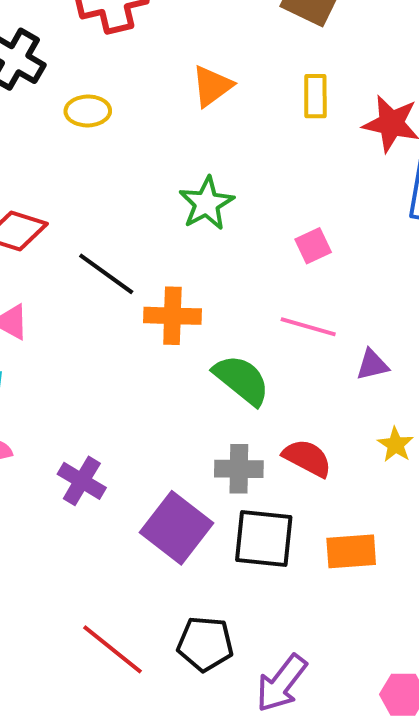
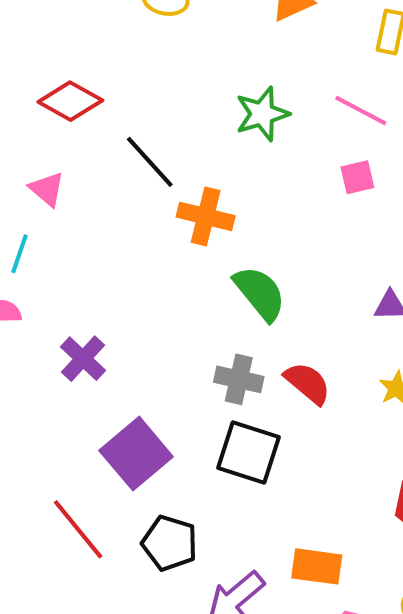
pink line: (308, 327) -> (361, 110), moved
purple square: (177, 528) -> (136, 454), moved
orange rectangle: (351, 551) -> (317, 566), moved

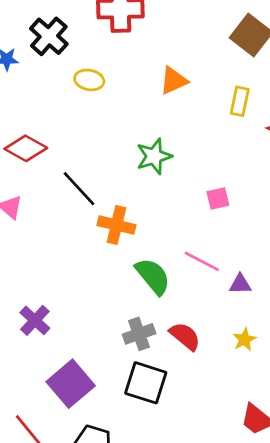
pink line: (361, 110) -> (202, 261), moved
gray cross: (239, 379) -> (139, 334), turned -32

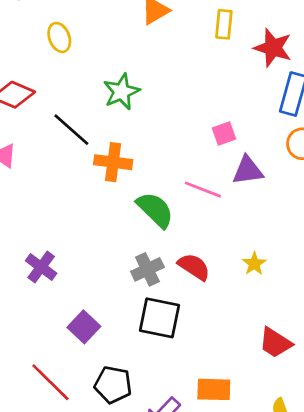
yellow ellipse: (89, 80) -> (59, 37), moved, turned 64
green star: (154, 156) -> (121, 92), moved
pink square: (218, 199) -> (224, 133), moved
purple triangle: (240, 284) -> (248, 170), moved, size x1.4
purple square: (71, 384) -> (84, 327), size x0.7

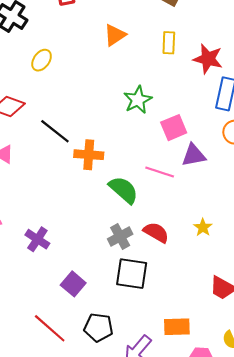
yellow ellipse: (59, 37) -> (42, 60), turned 60
green star: (121, 92) -> (138, 100), moved
pink square: (224, 133) -> (174, 128), size x1.4

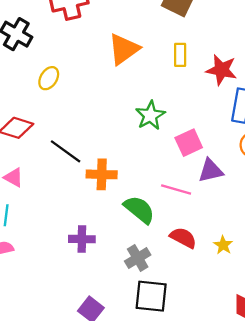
orange triangle: (115, 35) -> (124, 49), size x1.4
red semicircle: (156, 232) -> (183, 238), moved
purple cross: (37, 239) -> (82, 239), moved, turned -30

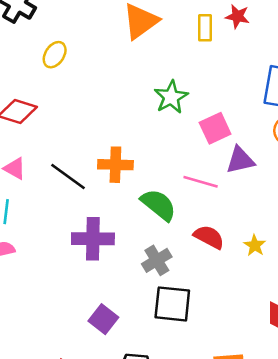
red star: (221, 70) -> (237, 16), moved, size x0.7
black line: (66, 151) -> (68, 177), moved
purple cross: (82, 239) -> (93, 239), size x1.4

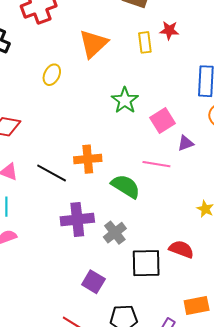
yellow ellipse: (55, 55) -> (52, 75), moved
purple triangle: (240, 160) -> (185, 143), size x0.7
red semicircle: (209, 237) -> (181, 249), moved
gray cross: (157, 260) -> (115, 233), moved

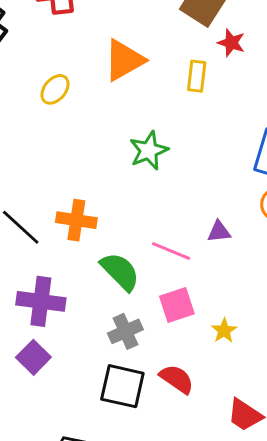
red star: (169, 30) -> (231, 43), moved
pink square: (163, 121) -> (177, 305), moved
gray cross: (115, 233) -> (125, 331), moved
purple square: (93, 282) -> (33, 357), moved

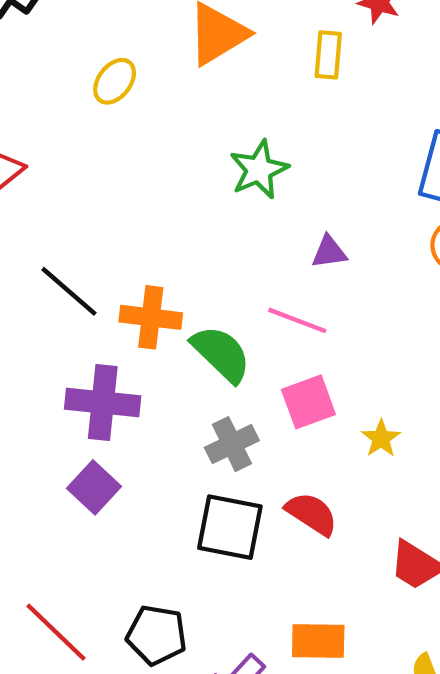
orange cross: (76, 220) -> (151, 317), moved
purple triangle: (219, 232) -> (329, 252), moved

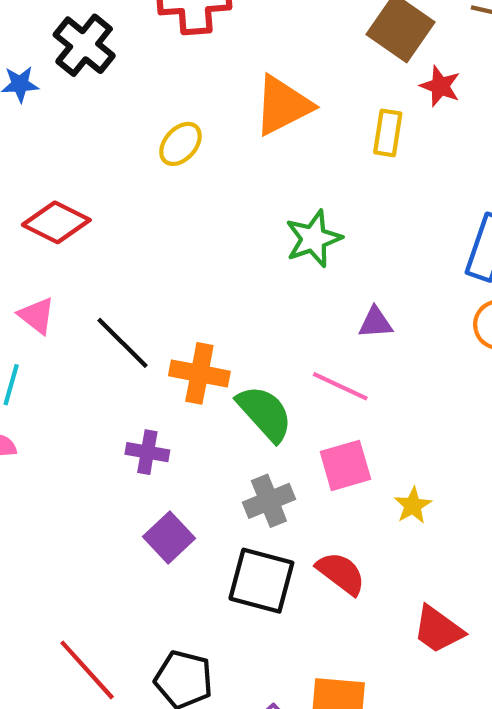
purple cross: (103, 402) -> (147, 452), size x0.6
purple square: (94, 487) -> (169, 538), moved

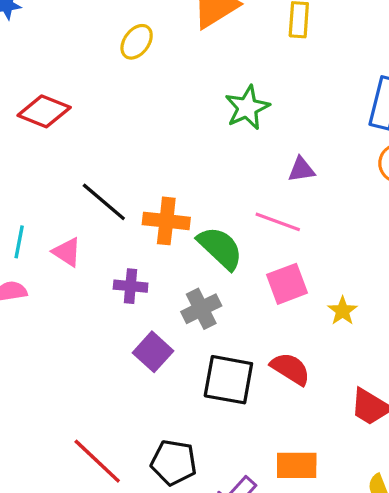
pink triangle: (37, 316) -> (67, 252), moved
gray cross: (269, 501) -> (201, 309), moved

